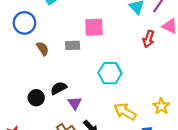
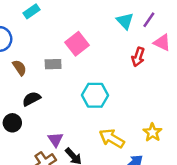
pink square: (94, 27) -> (77, 44), turned -36
black semicircle: (59, 88) -> (31, 99), moved
purple triangle: (75, 103) -> (55, 140), moved

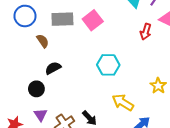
gray rectangle: (53, 64) -> (62, 19), moved, size x1.5
yellow star: (152, 132) -> (158, 86), moved
purple triangle: (55, 140) -> (41, 115), moved

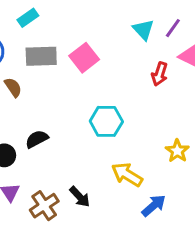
black semicircle: (53, 68) -> (37, 139), moved

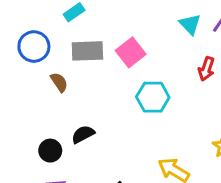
cyan hexagon: (106, 121) -> (153, 97), moved

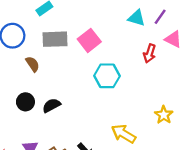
cyan triangle: (190, 24) -> (137, 18), turned -30
black circle: (50, 151) -> (25, 102), moved

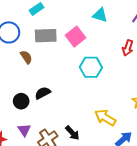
cyan triangle: (137, 18) -> (100, 15), moved
black circle: (25, 102) -> (21, 101), moved

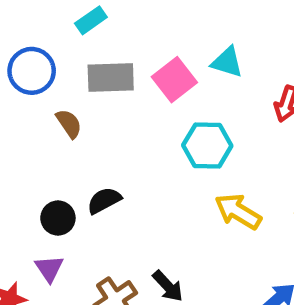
cyan triangle: (100, 15) -> (227, 62), moved
yellow arrow: (105, 118) -> (238, 211), moved
purple triangle: (24, 130) -> (49, 269), moved

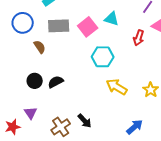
black circle: (58, 218) -> (35, 81), moved

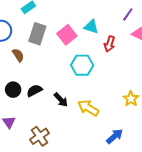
gray rectangle: (59, 26) -> (37, 34), turned -70
red arrow: (139, 38) -> (110, 44), moved
yellow arrow: (117, 87) -> (88, 108), moved
black arrow: (85, 121) -> (61, 100), moved

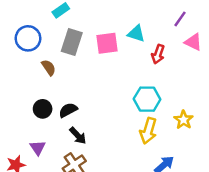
pink square: (67, 35) -> (107, 43), turned 30
cyan hexagon: (82, 65) -> (147, 99), moved
black arrow: (61, 100) -> (78, 136), moved
yellow arrow: (88, 108) -> (148, 131), moved, turned -105

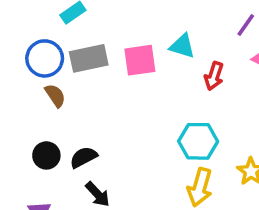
blue circle: (28, 38) -> (45, 58), moved
gray rectangle: (72, 42) -> (89, 58), turned 60

